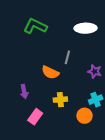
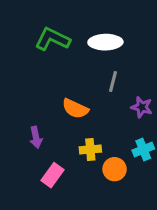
white ellipse: (86, 28) -> (105, 42), moved
gray line: (67, 57) -> (113, 81), moved
orange circle: (85, 116) -> (115, 169), moved

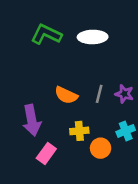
gray line: (113, 81) -> (99, 94), moved
purple arrow: (36, 137) -> (32, 120), size x1.6

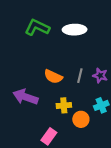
purple arrow: (32, 120) -> (25, 97), turned 120
pink rectangle: (46, 153) -> (49, 136), moved

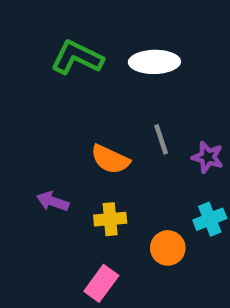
gray line: (80, 76) -> (161, 139), moved, turned -32
purple arrow: (25, 97) -> (53, 201), size x0.6
yellow cross: (64, 105) -> (110, 219), moved

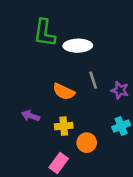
green L-shape: (77, 57) -> (45, 33), turned -108
white ellipse: (154, 62) -> (78, 46), moved
orange circle: (168, 248) -> (87, 143), moved

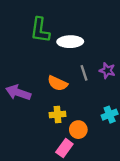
purple star: (120, 90) -> (107, 71), moved
purple arrow: (31, 116) -> (18, 93), moved, size x1.5
pink rectangle: (59, 163) -> (64, 148), moved

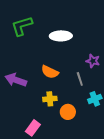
green L-shape: (40, 30) -> (22, 26), moved, turned 65
gray line: (84, 73) -> (80, 79), moved
pink rectangle: (64, 148) -> (33, 128), moved

